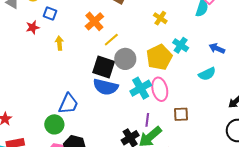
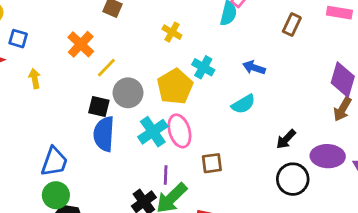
black square: (104, 67) -> (99, 107), size x0.7
blue semicircle: (106, 87) -> (104, 134), turned 85
green circle: (54, 124) -> (56, 195), moved

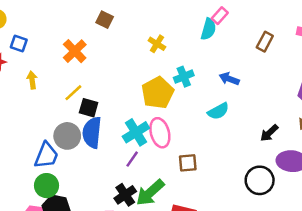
cyan cross: (203, 67) -> (184, 77), turned 36
yellow line: (106, 68) -> (73, 93), moved
gray circle: (128, 93) -> (67, 136), moved
black arrow: (286, 139) -> (269, 133), moved
purple line: (166, 175) -> (132, 159), moved, turned 30

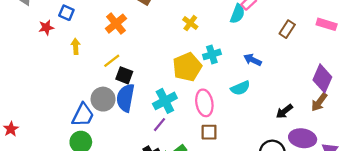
pink ellipse: (160, 133) -> (204, 103), moved

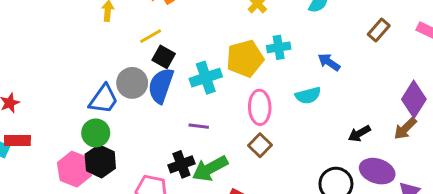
cyan cross: (165, 101) -> (206, 78), moved
purple line: (159, 125) -> (199, 126), turned 49
brown square: (209, 132) -> (260, 145), turned 36

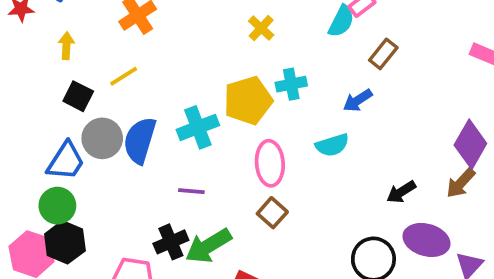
brown rectangle: (379, 30) -> (383, 54), moved
black square: (164, 57) -> (78, 96), moved
blue arrow: (329, 62) -> (358, 100), turned -65

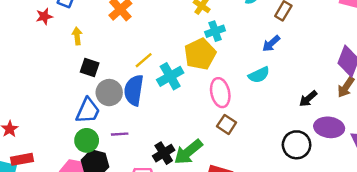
yellow line: (124, 76) -> (144, 60), moved
cyan cross: (291, 84) -> (215, 31), moved
purple line: (191, 191) -> (120, 134), moved

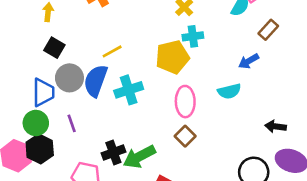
cyan cross: (170, 76) -> (129, 90), moved
black arrow: (308, 99) -> (275, 126), turned 36
blue trapezoid: (88, 111) -> (43, 92), turned -36
purple line: (120, 134) -> (72, 123), turned 63

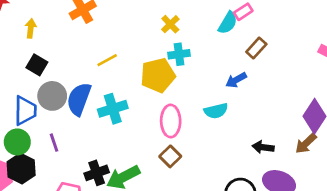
yellow line: (112, 51) -> (107, 60), moved

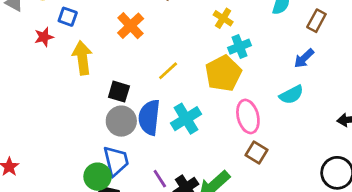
yellow arrow: (31, 28) -> (82, 58), size x1.6
black square: (37, 65) -> (119, 92), moved
blue trapezoid: (25, 111) -> (116, 161), moved
purple line: (54, 143) -> (160, 179), moved

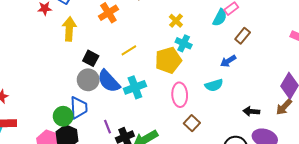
cyan cross: (240, 47) -> (184, 43), turned 35
blue semicircle: (149, 117) -> (109, 81), turned -60
brown square: (257, 153) -> (192, 123), moved

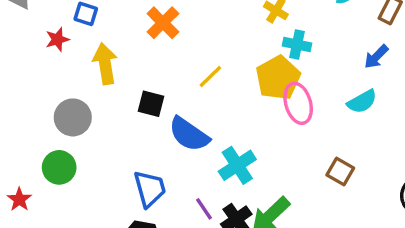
gray circle: (88, 80) -> (73, 117), moved
cyan cross: (135, 87) -> (237, 165), moved
pink ellipse: (180, 95) -> (298, 103), moved
green circle: (63, 116) -> (59, 167), moved

